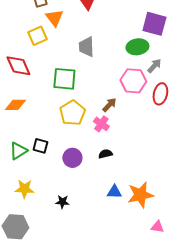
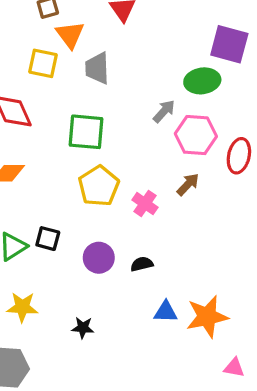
yellow square: (37, 36) -> (43, 63), turned 36
gray trapezoid: (86, 47) -> (97, 68), moved
gray arrow: (154, 66) -> (164, 111), moved
brown arrow: (109, 105) -> (188, 184), moved
black semicircle: (105, 154) -> (142, 264), moved

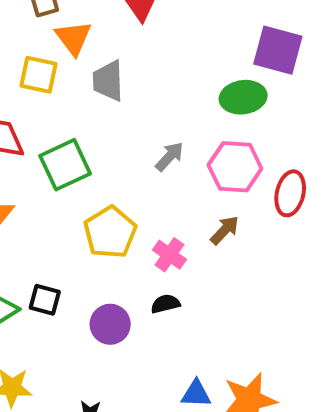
gray arrow: (164, 111) -> (169, 157), moved
green square: (86, 132) -> (65, 165), moved, turned -30
black semicircle: (142, 264) -> (165, 304), moved

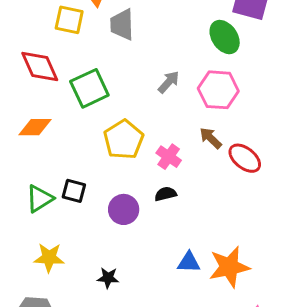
green ellipse: (243, 97) -> (225, 37), turned 64
red ellipse: (290, 193) -> (245, 158), moved, turned -64
brown arrow: (225, 230) -> (211, 138), turned -90

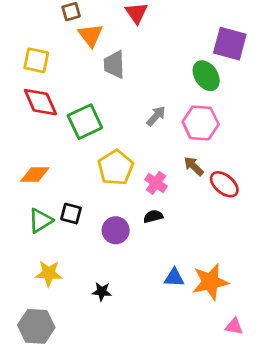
yellow square: (69, 20) -> (36, 60), moved
orange diamond: (35, 127) -> (35, 175), moved

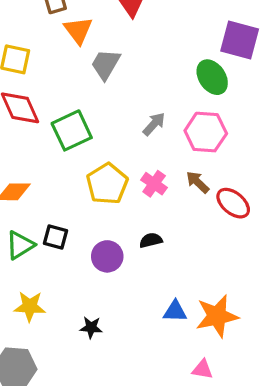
gray trapezoid: (114, 65) -> (106, 64), turned 32
pink cross: (156, 183) -> (154, 184), moved
pink triangle: (234, 326) -> (202, 369), moved

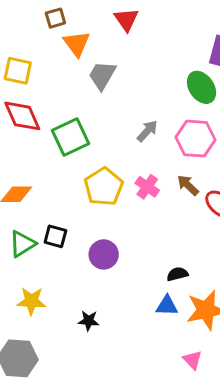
black semicircle: (151, 240) -> (177, 274), moved
pink triangle: (202, 369) -> (192, 360), turned 35

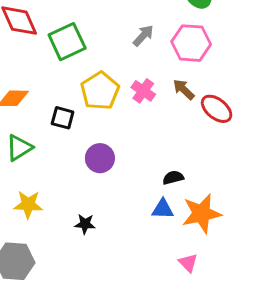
black square: (55, 236) -> (63, 118), moved

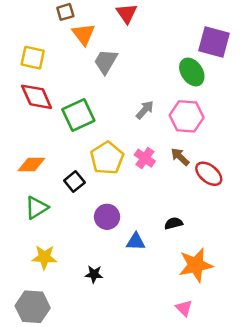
black square: (63, 118) -> (74, 182), turned 36
black semicircle: (173, 178) -> (174, 223), moved
blue triangle: (163, 209) -> (136, 242), moved

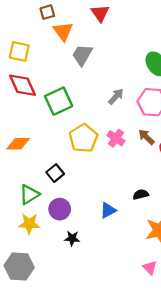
black square: (74, 182) -> (55, 173), moved
green triangle: (37, 208) -> (29, 194), moved
purple circle: (107, 217) -> (60, 209), moved
blue triangle: (136, 242) -> (108, 210), turned -30

